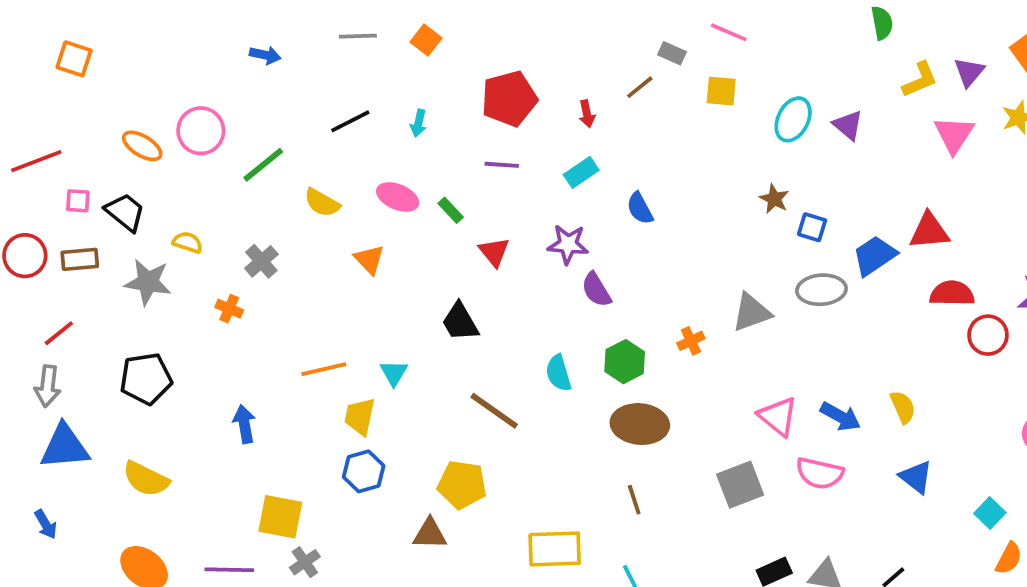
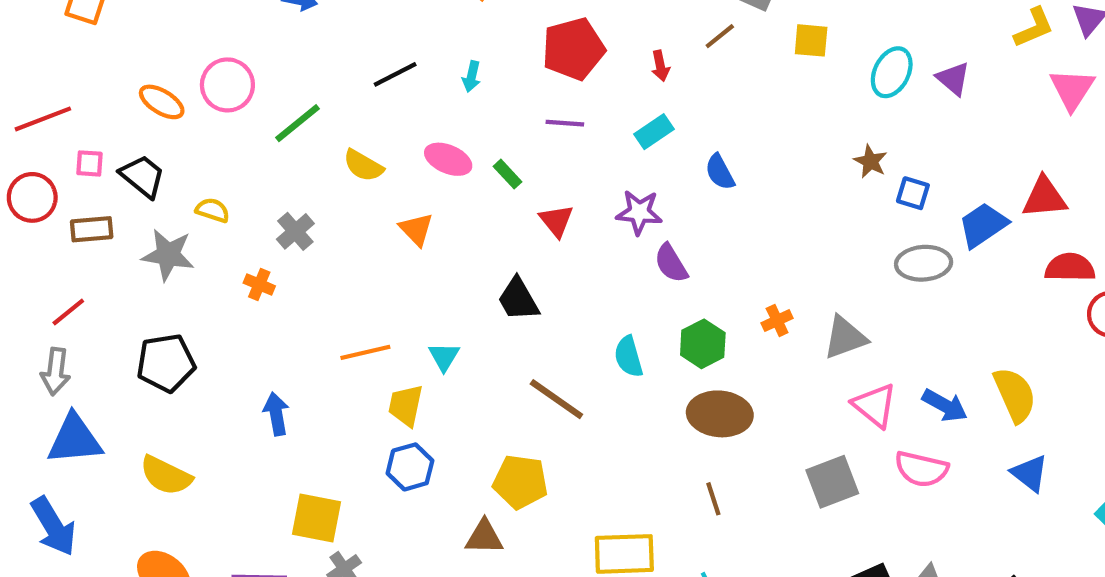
red circle: (25, 256) -> (32, 197), moved
gray triangle: (751, 312) -> (845, 338), moved
yellow semicircle: (903, 407) -> (1015, 395), size x1.5
blue arrow: (46, 524) -> (53, 526), size x1.8

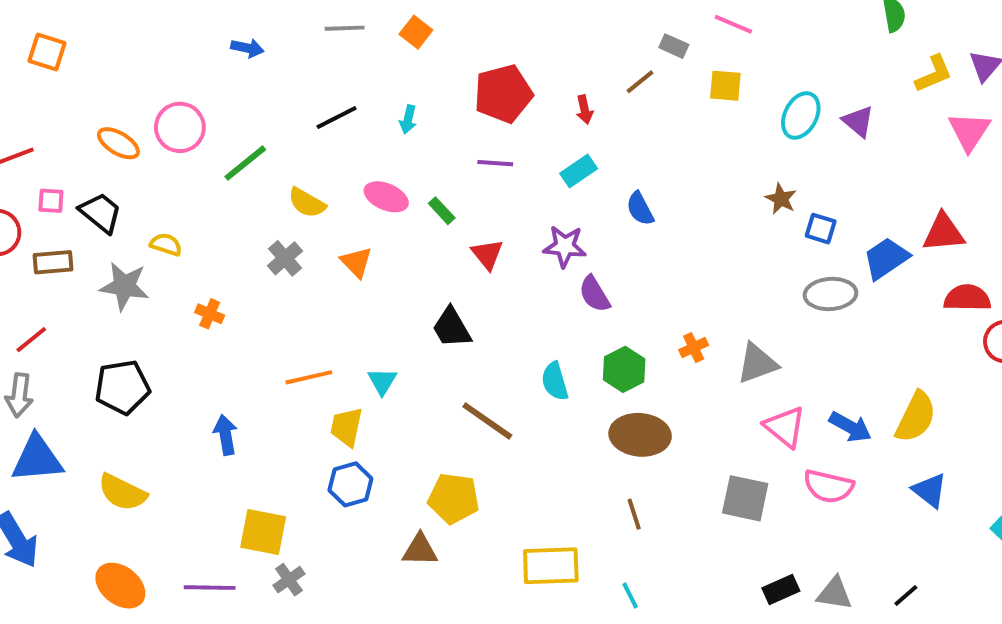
gray cross: (295, 231) -> (285, 258), moved
yellow semicircle: (1015, 395) -> (916, 417), turned 50
gray square: (832, 482) -> (745, 498), turned 33

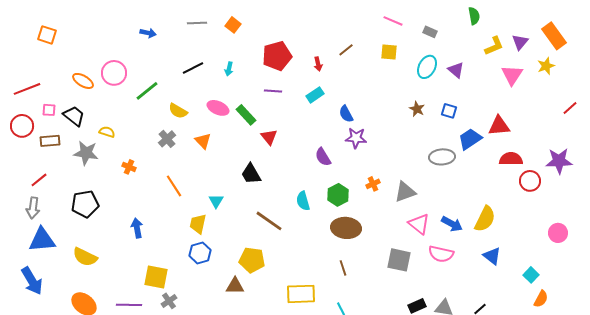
gray rectangle: (674, 46) -> (430, 32), moved
green rectangle: (442, 211) -> (246, 115), size x1.5
blue square: (821, 229) -> (449, 111), moved
purple star: (565, 246) -> (356, 138), moved
orange line: (309, 377) -> (174, 186), moved, turned 70

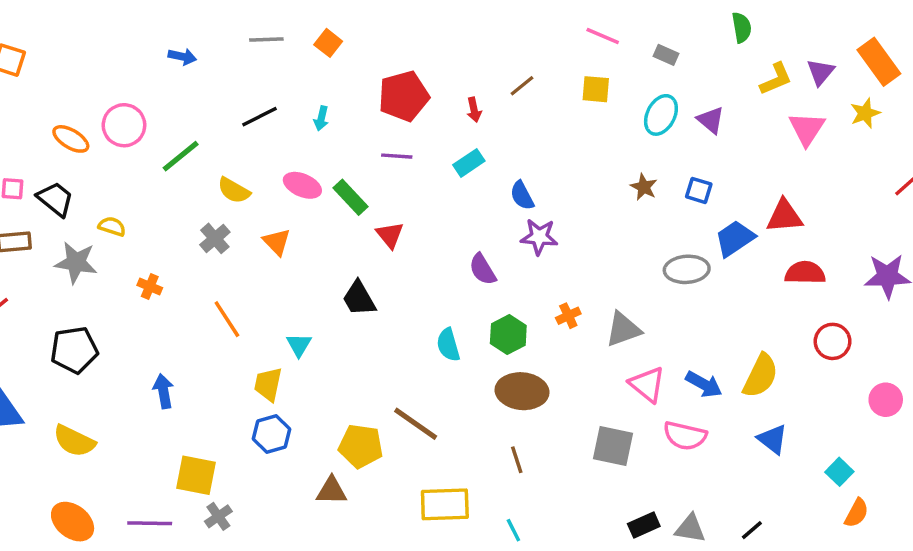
red circle: (530, 181) -> (833, 341), moved
brown line: (269, 221) -> (416, 424), moved

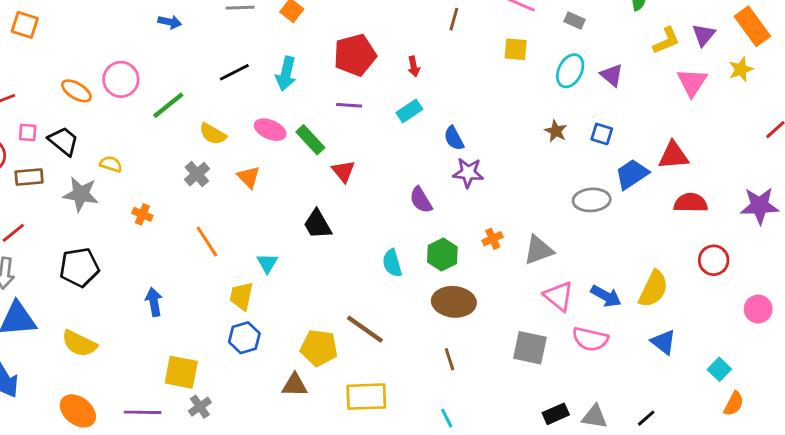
brown line: (522, 86) -> (454, 19), moved, turned -35
cyan arrow: (321, 118) -> (286, 74), size x1.6
yellow rectangle: (445, 504) -> (366, 397), moved

